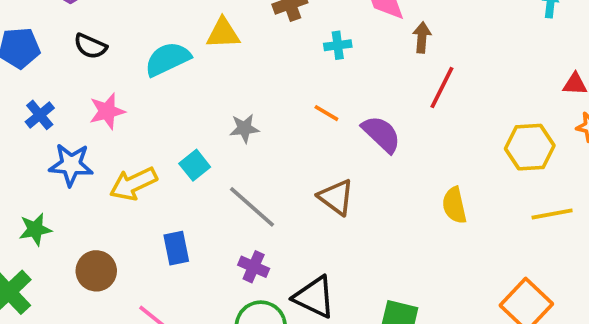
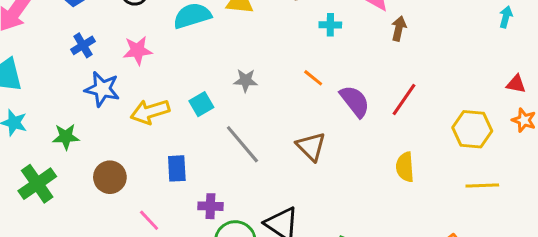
red line: (442, 88) -> (404, 100), moved
purple cross: (254, 267) -> (210, 206), moved, turned -30

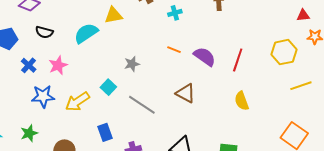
blue cross: (83, 45) -> (29, 65), moved
red line: (404, 100) -> (238, 60), moved
yellow semicircle: (405, 167) -> (242, 101), moved

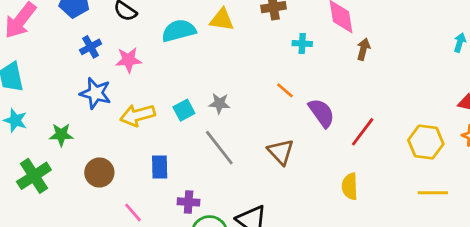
gray star: (132, 64) -> (219, 103), moved

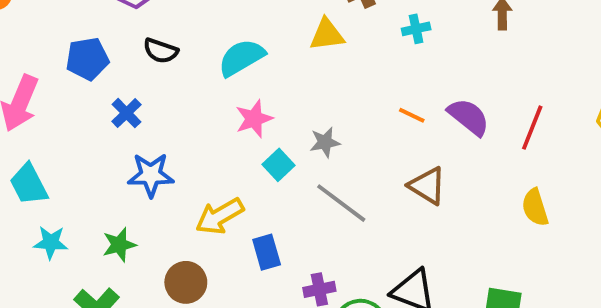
yellow triangle: (222, 20) -> (327, 35), moved
pink star: (128, 60) -> (254, 119), moved
orange line: (285, 90) -> (412, 115), moved
yellow arrow: (138, 115) -> (220, 216), moved

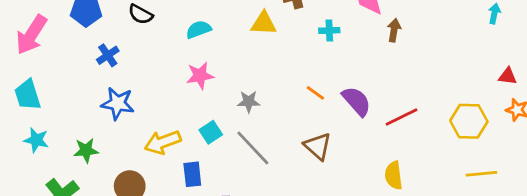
cyan semicircle: (241, 58) -> (199, 29), size x0.7
red line: (532, 128) -> (402, 117), turned 32
cyan square: (279, 165) -> (211, 132), moved

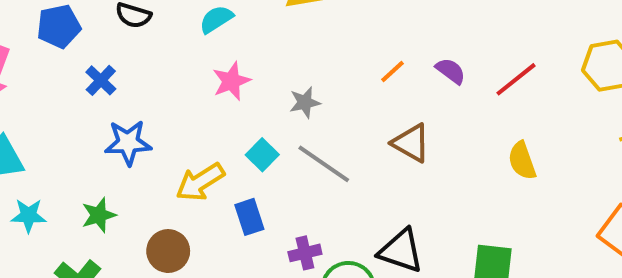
orange line: (315, 93) -> (392, 71), turned -66
purple semicircle: (357, 101) -> (451, 71), size x0.7

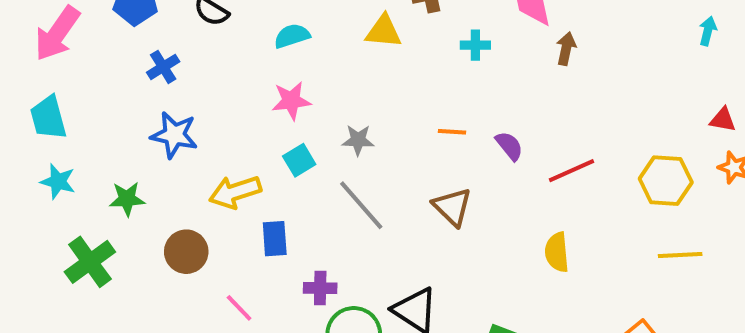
orange line: (392, 71) -> (452, 132), turned 32
cyan square: (262, 155) -> (299, 160), moved

